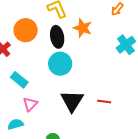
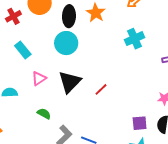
red line: (104, 101) -> (101, 89), turned -64
pink triangle: (30, 104) -> (39, 79), moved

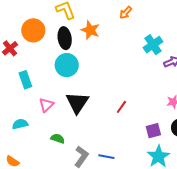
cyan cross: (134, 39) -> (153, 45), moved
cyan rectangle: (23, 50) -> (25, 80), turned 30
red line: (101, 89) -> (121, 107), moved

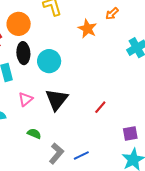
orange star: (90, 30) -> (87, 29), moved
black ellipse: (65, 38) -> (23, 53), moved
blue line: (106, 157) -> (81, 156), turned -42

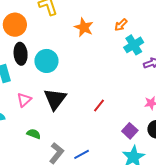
orange arrow: (112, 14) -> (121, 25), moved
purple square: (130, 133) -> (130, 131), turned -35

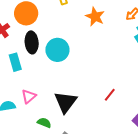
black triangle: (55, 99) -> (66, 102), moved
pink triangle: (24, 100) -> (29, 96), moved

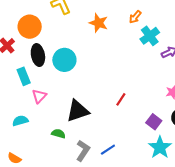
pink triangle: (29, 96) -> (39, 96), moved
black triangle: (66, 102) -> (78, 111), turned 40

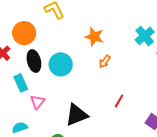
orange arrow: (135, 17) -> (105, 62), moved
orange star: (99, 23) -> (94, 37), moved

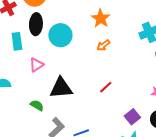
pink triangle: (37, 102) -> (36, 65), moved

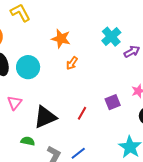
red line: (106, 87) -> (82, 113), moved
purple square: (132, 117) -> (113, 102), moved, turned 35

